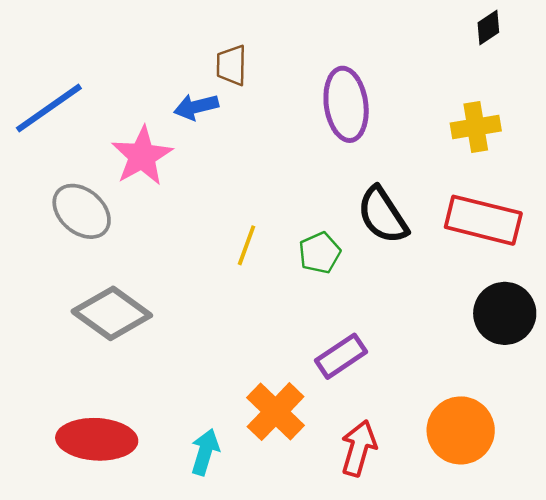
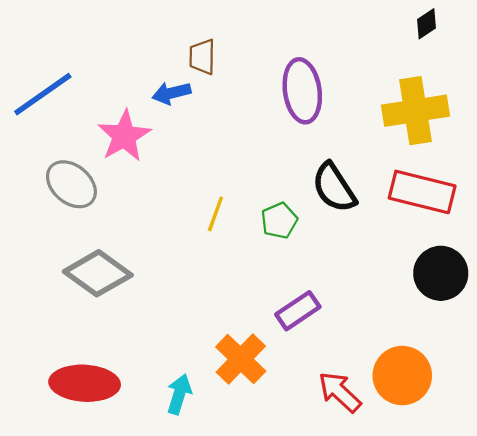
yellow cross: (476, 127) -> (415, 111), size x1.5
red arrow: (359, 448) -> (340, 392), moved, turned -63

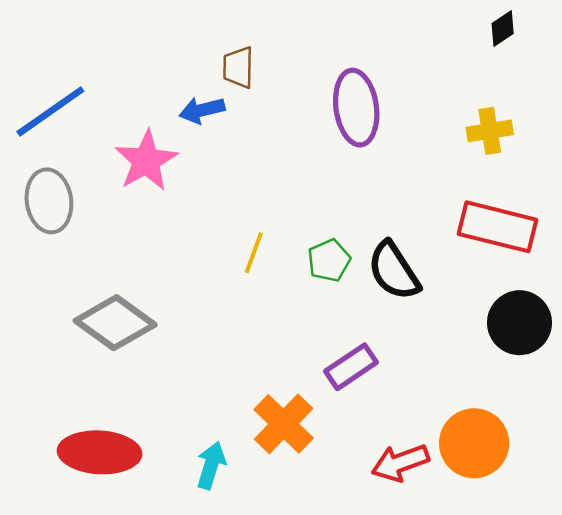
yellow cross: (415, 111) -> (490, 131), size x0.6
gray ellipse: (71, 184) -> (49, 201), moved, turned 42
black semicircle: (334, 188) -> (394, 271), moved
red arrow: (340, 392) -> (400, 463), turned -63

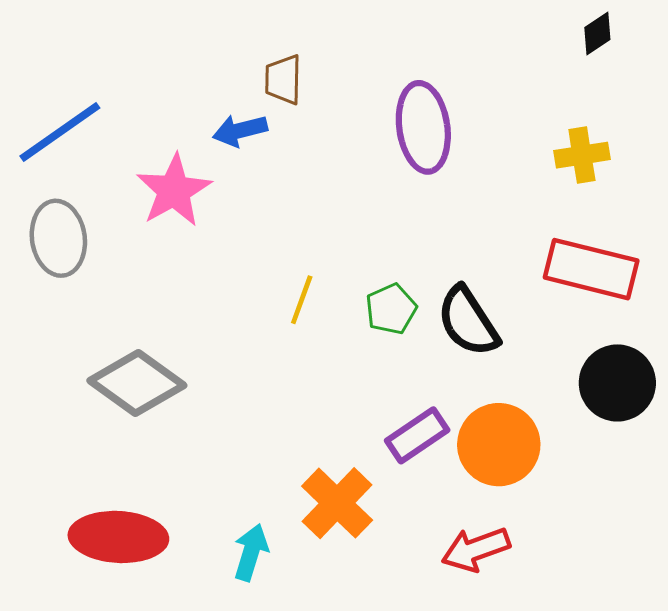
orange circle: (474, 443) -> (499, 445), moved

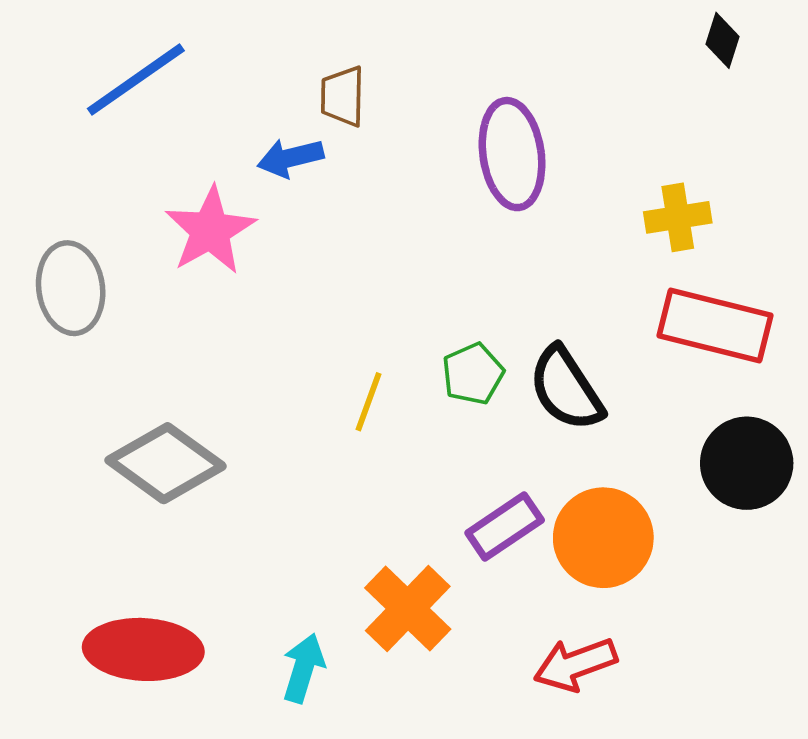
black diamond: (597, 33) -> (722, 40), turned -39
blue line: (60, 132) -> (136, 80), moved
yellow cross: (582, 155) -> (678, 217), moved
yellow line: (302, 300) -> (369, 402), moved

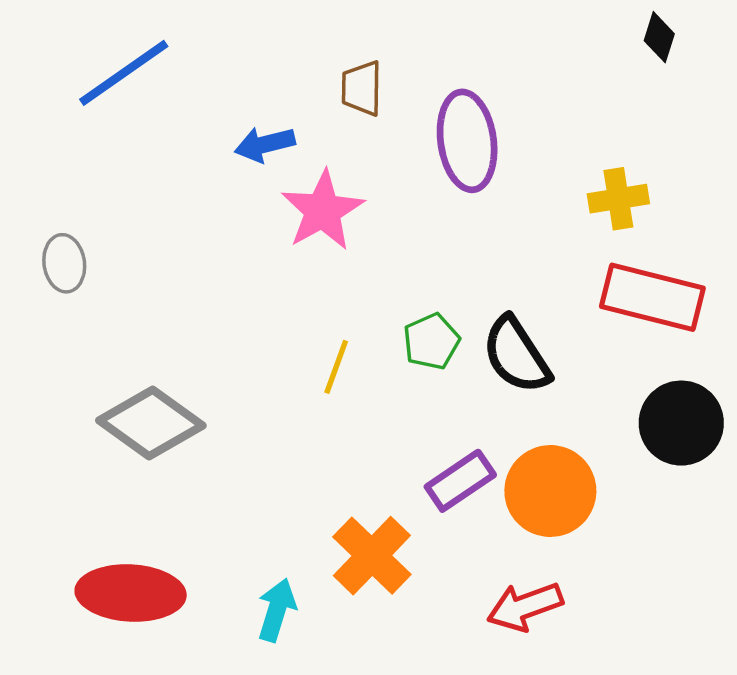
brown trapezoid: (343, 96) -> (362, 88), moved
pink star: (210, 230) -> (323, 211), moved
gray ellipse: (71, 288) -> (64, 263), size x0.7

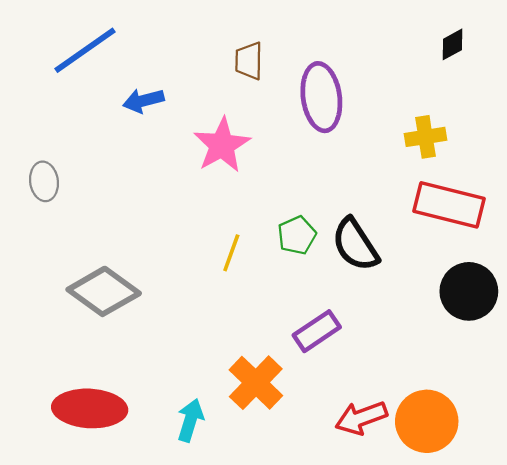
black diamond: (659, 37) -> (452, 44), moved, turned 44
blue arrow: (265, 144) -> (143, 101), moved
orange circle: (550, 491) -> (427, 421), moved

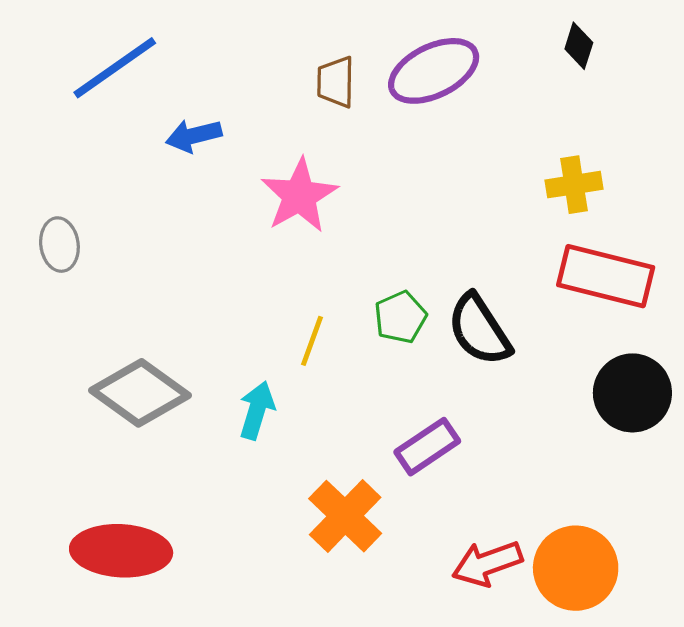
black diamond: (452, 44) -> (579, 46), moved, turned -44
purple ellipse: (321, 97) -> (434, 71), moved, turned 72
cyan arrow: (190, 420) -> (257, 410), moved

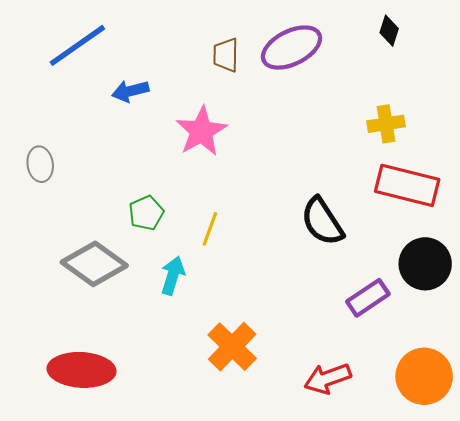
green pentagon: (400, 317) -> (146, 213), moved
purple rectangle: (427, 447) -> (368, 298), moved
orange circle: (576, 568) -> (424, 376), moved

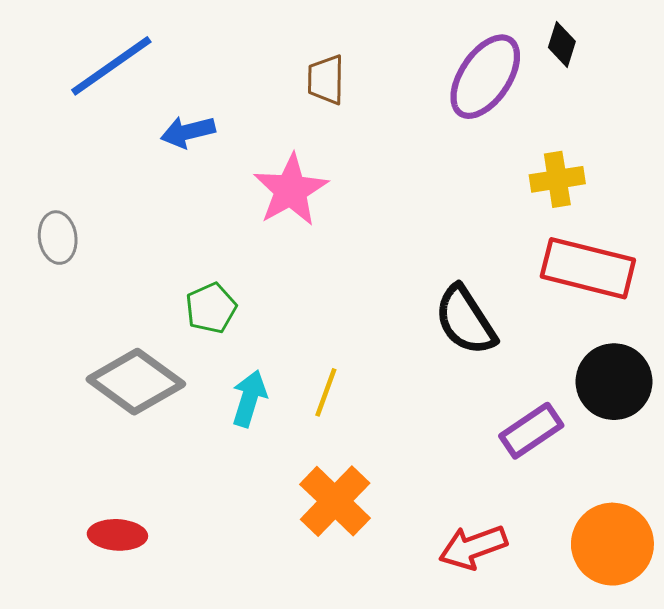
purple ellipse: (292, 48) -> (485, 77), moved, turned -30
yellow line: (210, 229) -> (326, 392), moved
red ellipse: (82, 370) -> (117, 535), size x0.6

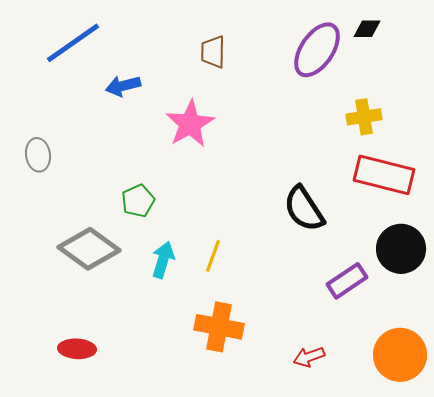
black diamond: (562, 44) -> (367, 29), turned 72
orange cross: (335, 501) -> (219, 327), turned -33
red arrow: (473, 547) -> (309, 357), size x0.7

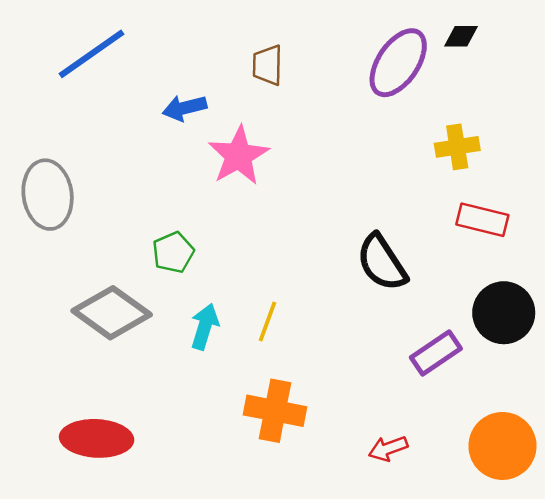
blue arrow: (123, 86) -> (185, 108), moved
gray ellipse: (38, 155) -> (48, 195), size x1.6
red rectangle: (384, 175) -> (482, 220), size x0.7
red ellipse: (77, 349) -> (97, 438), size x1.5

